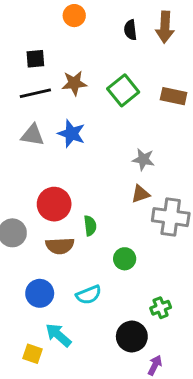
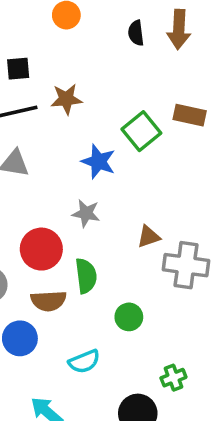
green square: (123, 90) -> (141, 131), moved
blue star: (71, 134) -> (98, 162), moved
gray star: (143, 159) -> (86, 213), moved
green semicircle: (90, 226) -> (86, 276), size x1.4
blue circle: (40, 293) -> (20, 338), moved

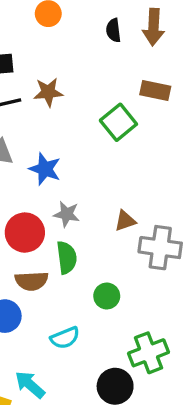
brown rectangle: (190, 115) -> (155, 90), moved
blue star: (98, 162) -> (45, 169), moved
gray star: (86, 213) -> (67, 214), moved
green cross: (173, 378) -> (149, 353), size x1.6

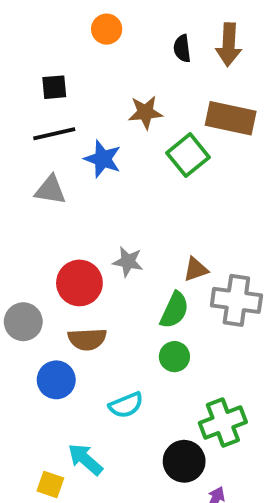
brown rectangle: (155, 90) -> (231, 118), size x1.4
brown star: (48, 92) -> (145, 112), moved
blue star: (45, 169) -> (103, 159), moved
green semicircle: (67, 258) -> (174, 310), moved, turned 32

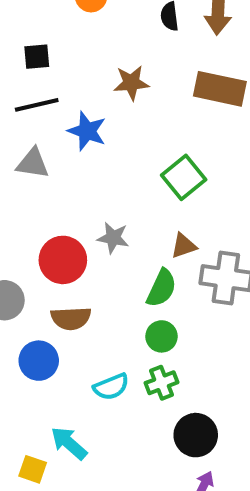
green square: (188, 155) -> (184, 177), moved
green cross: (223, 422) -> (161, 383), moved, size x0.7
black circle: (184, 461) -> (196, 435), moved

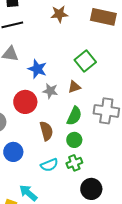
blue star: (87, 131) -> (37, 69), moved
brown triangle: (184, 246) -> (74, 87), moved
brown semicircle: (71, 318) -> (46, 131), moved, turned -102

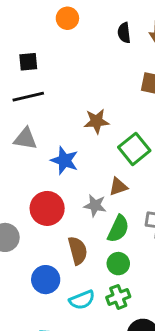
brown star: (59, 14) -> (96, 121), moved
gray star: (50, 91) -> (95, 206), moved
blue circle: (13, 152) -> (46, 280), moved

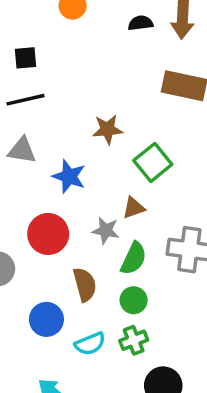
black semicircle: (124, 33) -> (141, 23), turned 90

